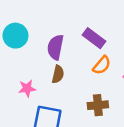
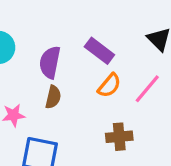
brown cross: (98, 105) -> (119, 137), moved

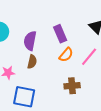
purple rectangle: (99, 51) -> (60, 34), turned 30

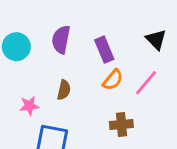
purple semicircle: (30, 41) -> (61, 40), moved

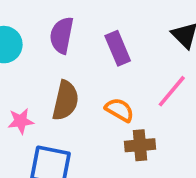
orange semicircle: (113, 80) -> (120, 110), moved, turned -100
brown semicircle: (64, 90) -> (65, 101), size x1.5

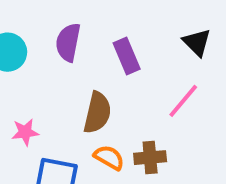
brown semicircle: (65, 101) -> (97, 113), moved
orange semicircle: (120, 110) -> (109, 158), moved

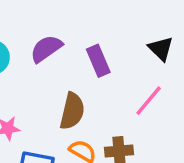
purple semicircle: (68, 42) -> (46, 49), turned 44

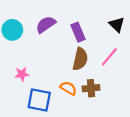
brown semicircle: (72, 111) -> (80, 59), moved

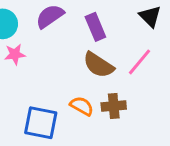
brown semicircle: (80, 59) -> (98, 65), turned 110
pink star: (22, 74) -> (15, 54), moved

